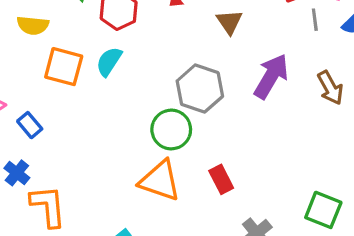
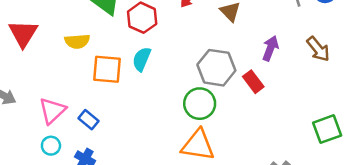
purple arrow: (271, 76) -> (270, 48), size x0.7
red rectangle: (221, 179) -> (253, 82), moved
green square: (323, 210) -> (327, 129), moved, turned -32

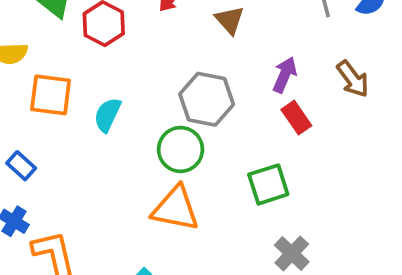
cyan semicircle: (142, 59) -> (107, 115), moved
red rectangle: (253, 82) -> (296, 118), moved
green square: (327, 129) -> (268, 184), moved

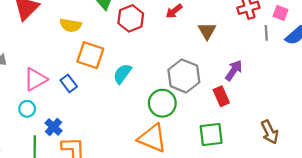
brown arrow: (353, 79) -> (270, 132), moved
red rectangle: (296, 118) -> (221, 96), moved
blue rectangle: (21, 166) -> (69, 83), moved

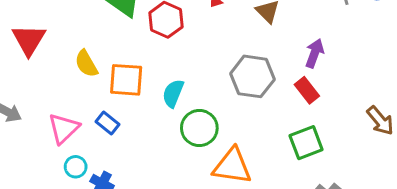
yellow semicircle: (71, 25) -> (86, 64), moved, turned 65
green circle: (162, 103) -> (199, 128), moved
cyan circle: (27, 109) -> (76, 167), moved

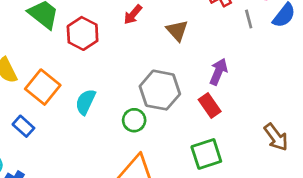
orange square: (126, 80) -> (43, 87), turned 32
green circle: (199, 128) -> (134, 120), moved, size x0.7

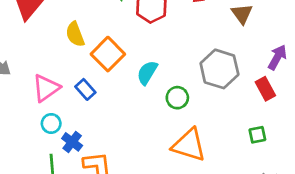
green circle: (134, 120) -> (177, 98), moved
green square: (206, 154) -> (257, 135), size x0.6

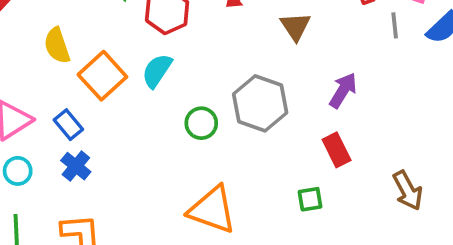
cyan semicircle: (147, 73) -> (157, 71), moved
red rectangle: (265, 89) -> (337, 150), moved
green circle: (177, 98) -> (201, 123), moved
blue cross: (72, 142) -> (76, 166), moved

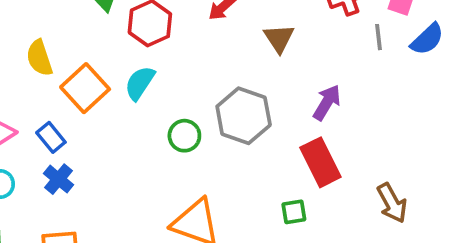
red rectangle: (337, 150) -> (320, 162), size x1.4

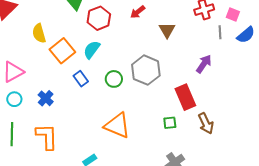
purple arrow: (327, 102) -> (204, 64), moved
blue rectangle: (51, 137) -> (81, 79), moved
brown arrow: (392, 203) -> (206, 123), moved

